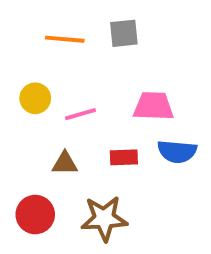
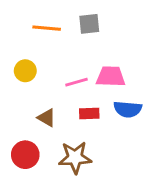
pink line: (81, 114) -> (76, 82), moved
brown triangle: (65, 163) -> (47, 118), turned 30

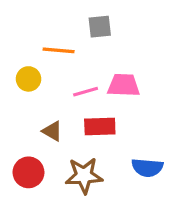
orange line: (47, 28) -> (59, 50), moved
blue semicircle: (128, 109) -> (147, 168), moved
red rectangle: (89, 113) -> (100, 126), size x1.4

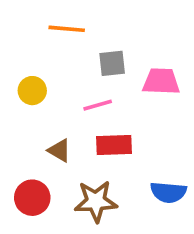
gray square: (100, 27) -> (112, 63), moved
orange line: (59, 50) -> (67, 29), moved
pink trapezoid: (124, 85) -> (161, 81), moved

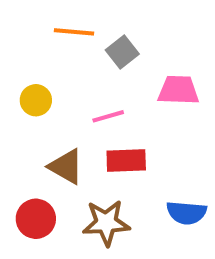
gray square: (112, 63) -> (122, 52), moved, turned -32
brown triangle: (59, 150) -> (66, 167), size x1.4

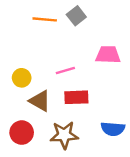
gray square: (122, 52) -> (76, 16), moved
yellow circle: (36, 100) -> (22, 78), moved

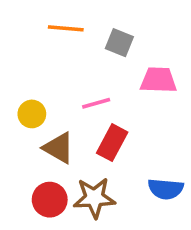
gray square: (76, 16) -> (119, 43), moved, turned -30
red rectangle: (76, 97) -> (112, 143), turned -60
red circle: (22, 133) -> (50, 200), moved

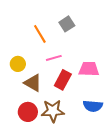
orange line: (66, 28) -> (40, 34), moved, turned 54
gray square: (119, 43) -> (67, 24), turned 35
pink trapezoid: (159, 80) -> (89, 69), moved

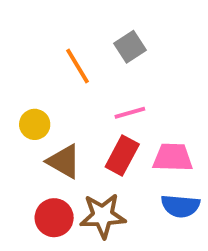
pink line: (54, 58) -> (130, 113), moved
pink trapezoid: (89, 69) -> (173, 157), moved

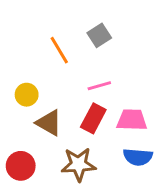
red circle: (54, 218) -> (21, 166), moved

